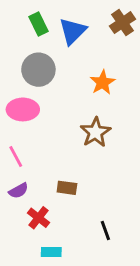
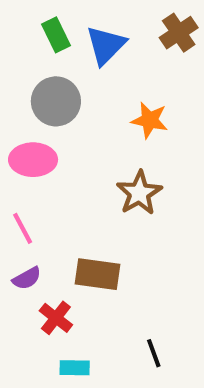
orange star: (103, 82) -> (150, 120), turned -30
brown rectangle: (67, 188) -> (98, 274), size x1.5
black line: (105, 231) -> (154, 353), moved

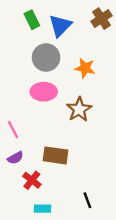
gray circle: (56, 101) -> (46, 57), moved
pink ellipse: (33, 160) -> (44, 92), moved

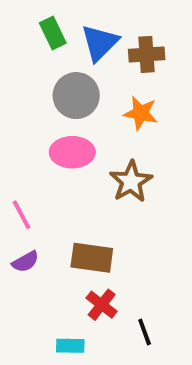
brown cross: (102, 19) -> (147, 54), moved, turned 30
red cross: (32, 180) -> (102, 305), moved

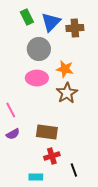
orange star: (141, 113) -> (65, 69), moved
red cross: (102, 305) -> (52, 156), turned 35

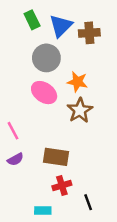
pink ellipse: (37, 78) -> (44, 93), turned 35

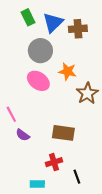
brown star: (80, 110) -> (87, 93), moved
brown rectangle: (56, 157) -> (63, 133), moved
purple semicircle: (15, 159) -> (23, 135), moved, turned 64

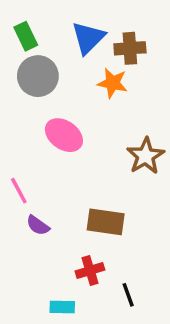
green rectangle: (28, 17) -> (26, 36), moved
gray circle: (40, 51) -> (38, 76), moved
orange star: (68, 71) -> (113, 83), moved

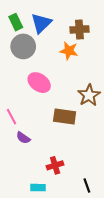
blue triangle: (88, 38) -> (41, 23), moved
brown rectangle: (106, 222) -> (65, 117), moved
black line: (128, 295) -> (87, 185), moved

